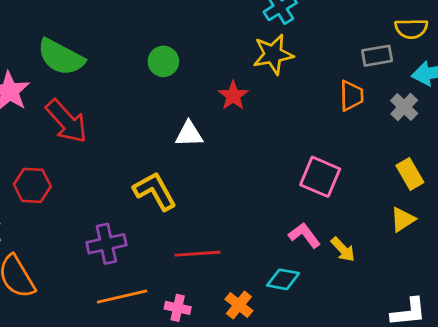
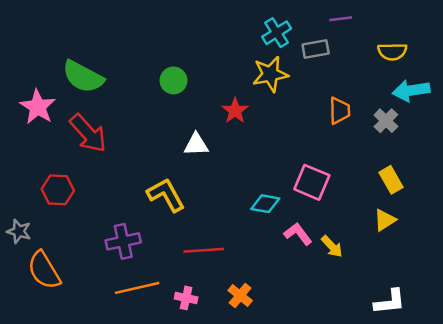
gray rectangle: (377, 56) -> (316, 49), moved
cyan diamond: (283, 279) -> (265, 204), moved

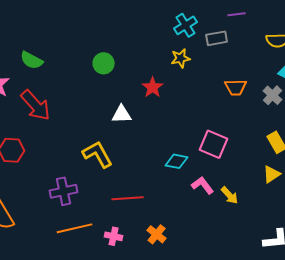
yellow star: (270, 74) -> (181, 58), size x0.7
green semicircle: (83, 77) -> (32, 60), size x0.7
orange trapezoid: (339, 111) -> (236, 87), turned 90

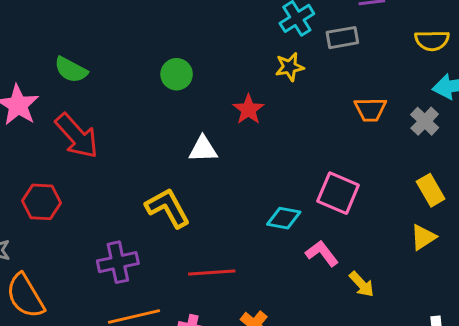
yellow arrow: (230, 195) -> (362, 284), moved

